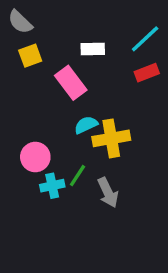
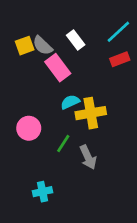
gray semicircle: (20, 22) -> (43, 46), moved
white rectangle: (93, 49) -> (76, 40), turned 54
cyan cross: (52, 186) -> (43, 192), moved

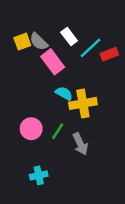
cyan line: (118, 32) -> (90, 48), moved
cyan semicircle: (70, 102) -> (64, 93), turned 54
pink circle: (29, 128) -> (31, 129), moved

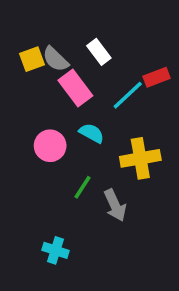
cyan line: (90, 48) -> (128, 95), moved
yellow cross: (83, 103) -> (140, 158), moved
pink circle: (31, 129) -> (50, 146), moved
cyan cross: (39, 175) -> (56, 250), turned 30

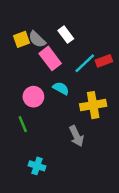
red rectangle: (157, 77) -> (104, 61), moved
green line: (83, 187) -> (23, 124), moved, turned -56

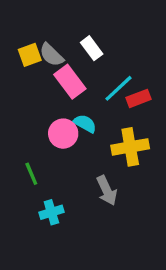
red rectangle: (104, 61) -> (139, 98), moved
pink circle: (33, 97) -> (63, 134), moved
cyan cross: (37, 166) -> (51, 212), moved, turned -35

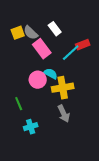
red rectangle: (139, 98) -> (83, 45), moved
yellow cross: (130, 147) -> (63, 88), moved

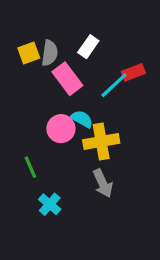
white rectangle: (55, 29) -> (88, 47), turned 72
gray semicircle: (31, 33) -> (50, 53), turned -126
cyan cross: (31, 127) -> (50, 204), turned -32

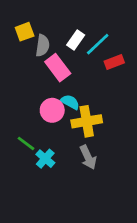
yellow square: (29, 53) -> (25, 32), moved
cyan line: (114, 85) -> (98, 44), moved
green line: (30, 167) -> (26, 143), turned -30
cyan cross: (50, 204) -> (45, 159), moved

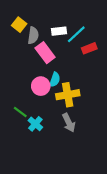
yellow square: (25, 32) -> (19, 25), turned -32
white rectangle: (76, 40) -> (59, 31), turned 48
cyan semicircle: (70, 102) -> (55, 80), turned 80

